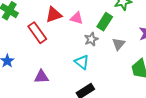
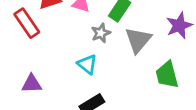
gray triangle: (118, 44) -> (138, 40), size x1.5

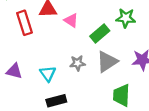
gray star: (101, 33) -> (77, 63), moved
cyan triangle: (87, 64) -> (48, 74), moved

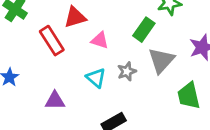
pink triangle: (71, 20) -> (100, 40), moved
cyan triangle: (48, 74) -> (96, 78), moved

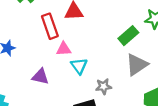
pink triangle: (100, 40) -> (64, 49), moved, turned -35
gray star: (127, 71) -> (104, 86), moved

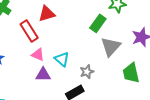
pink triangle: (64, 49) -> (38, 55), moved, turned 40
purple triangle: (40, 77) -> (43, 75), moved

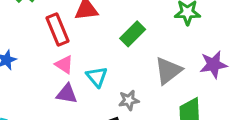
green rectangle: (98, 23) -> (133, 34), moved

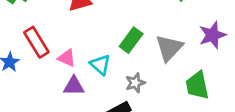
red rectangle: (58, 30) -> (36, 42), moved
green rectangle: (133, 34) -> (131, 40), moved

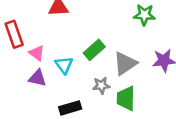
gray star: (135, 83) -> (101, 85), moved
green trapezoid: (197, 85) -> (126, 98), moved

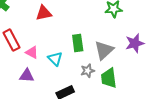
green rectangle: (94, 50) -> (78, 43), turned -48
purple triangle: (38, 78) -> (27, 76), moved

